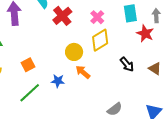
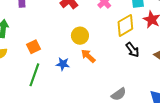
yellow diamond: (100, 40) -> (125, 25), moved
green line: (30, 93) -> (34, 75), turned -30

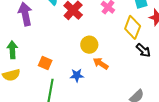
yellow diamond: (125, 25) -> (133, 27), turned -30
orange square: (33, 47) -> (45, 63), turned -32

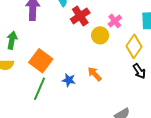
yellow circle: (89, 45) -> (100, 35), moved
orange square: (45, 63) -> (41, 61), size x1.6

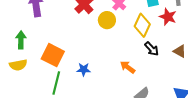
orange arrow: (95, 74) -> (128, 67), moved

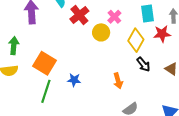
red star: (168, 17) -> (162, 34), turned -30
orange arrow: (128, 67) -> (118, 81), turned -147

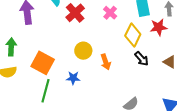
yellow circle: (101, 32) -> (83, 51), moved
orange arrow: (118, 81) -> (106, 62), moved

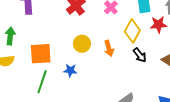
orange arrow: (106, 62) -> (109, 48), moved
orange square: (43, 63) -> (41, 54), turned -35

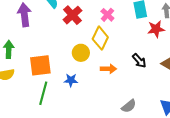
yellow diamond: (132, 31) -> (100, 38), moved
orange arrow: (109, 48) -> (108, 69), moved, turned -70

